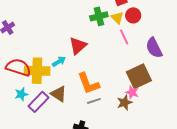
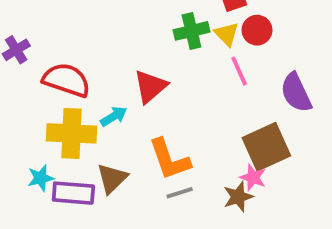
red semicircle: (18, 67) -> (66, 80), moved
brown triangle: (59, 94) -> (112, 178), turned 42
purple rectangle: (39, 102) -> (73, 193), turned 50

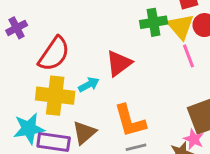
yellow triangle: (227, 34) -> (181, 27), size x1.4
red semicircle: (66, 80) -> (54, 54), turned 102
cyan star: (41, 178) -> (29, 129), size x1.5

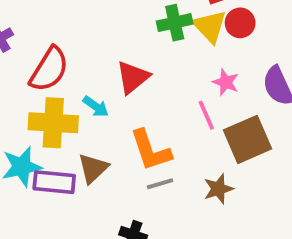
pink line: (188, 56) -> (206, 115), moved
cyan arrow: (89, 85) -> (96, 106), turned 66
pink star: (194, 139) -> (226, 82), moved

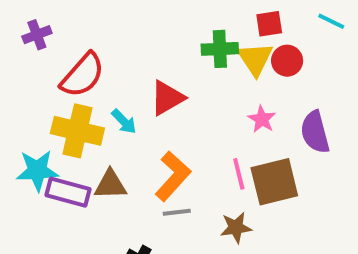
pink line: (206, 115) -> (239, 174), moved
orange L-shape: (151, 150) -> (173, 176), turned -129
brown triangle: (93, 168) -> (110, 185), turned 32

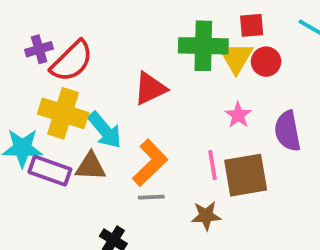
purple cross: (37, 35) -> (39, 49), moved
green cross: (220, 49) -> (203, 46), size x1.4
cyan arrow: (124, 121) -> (105, 130), moved, size x1.5

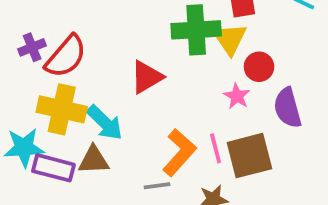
red circle: (266, 62) -> (259, 67), moved
orange L-shape: (150, 163) -> (179, 152), moved

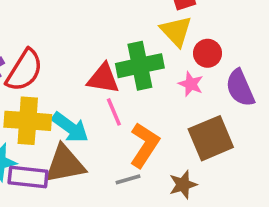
green cross: (196, 30) -> (140, 66), moved
red triangle: (147, 77) -> (103, 79), turned 48
pink line: (216, 148) -> (114, 112), moved
brown triangle: (94, 160) -> (65, 164), size x1.4

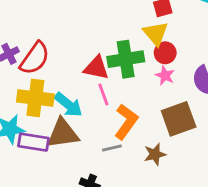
red circle: (208, 53) -> (165, 53), moved

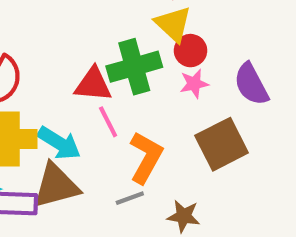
pink star: (165, 76) -> (194, 84), turned -30
brown star: (155, 154) -> (184, 216), moved, turned 30

